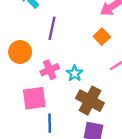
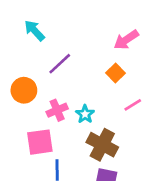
purple line: (52, 28) -> (60, 64), turned 35

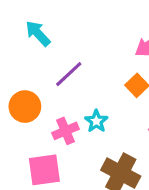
cyan star: (85, 114) -> (96, 121), moved

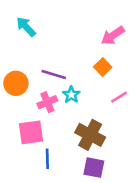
purple line: (69, 74) -> (54, 75), moved, turned 60

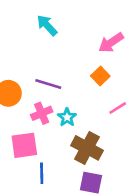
cyan arrow: (26, 27) -> (47, 25), moved
cyan star: (71, 95) -> (67, 117), moved

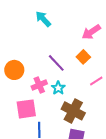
purple line: (48, 84) -> (56, 63), moved, turned 30

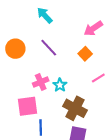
purple line: (56, 63) -> (49, 48), moved
orange circle: (14, 70) -> (15, 49), moved

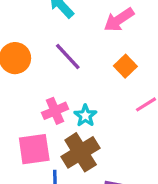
pink arrow: (93, 28) -> (119, 20), moved
brown cross: (75, 108) -> (81, 152), moved, turned 30

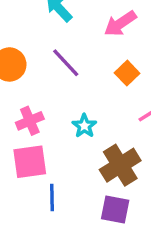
pink cross: (55, 111) -> (30, 121), moved
brown cross: (81, 152) -> (120, 165), moved

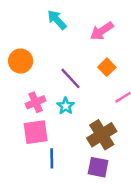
purple line: (66, 63) -> (71, 78), moved
cyan star: (84, 126) -> (66, 106), moved

